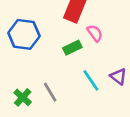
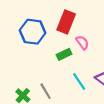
blue hexagon: (24, 34) -> (33, 32), moved

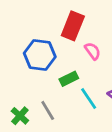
blue hexagon: (33, 32) -> (40, 55), moved
green rectangle: (64, 54) -> (69, 79), moved

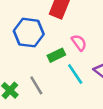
pink semicircle: (93, 51) -> (79, 43), moved

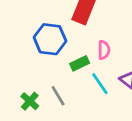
pink semicircle: (79, 43) -> (104, 50), turned 36

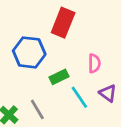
pink semicircle: (104, 50) -> (94, 63), moved

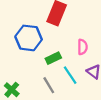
gray line: (37, 109) -> (49, 85), moved

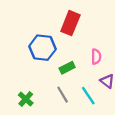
cyan line: (70, 75) -> (88, 96), moved

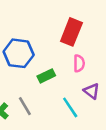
red rectangle: (70, 23) -> (71, 32), moved
gray line: (63, 95) -> (25, 106), moved

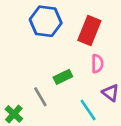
blue hexagon: (19, 53) -> (46, 21), moved
gray line: (25, 106) -> (40, 97), moved

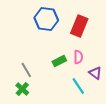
pink semicircle: (97, 64) -> (78, 57), moved
gray line: (40, 97) -> (26, 70), moved

